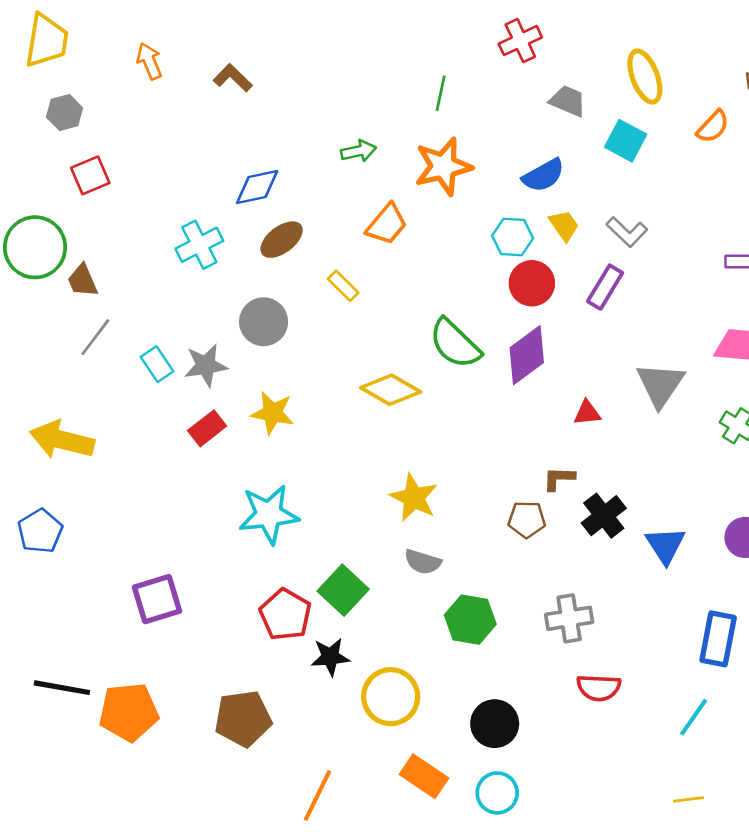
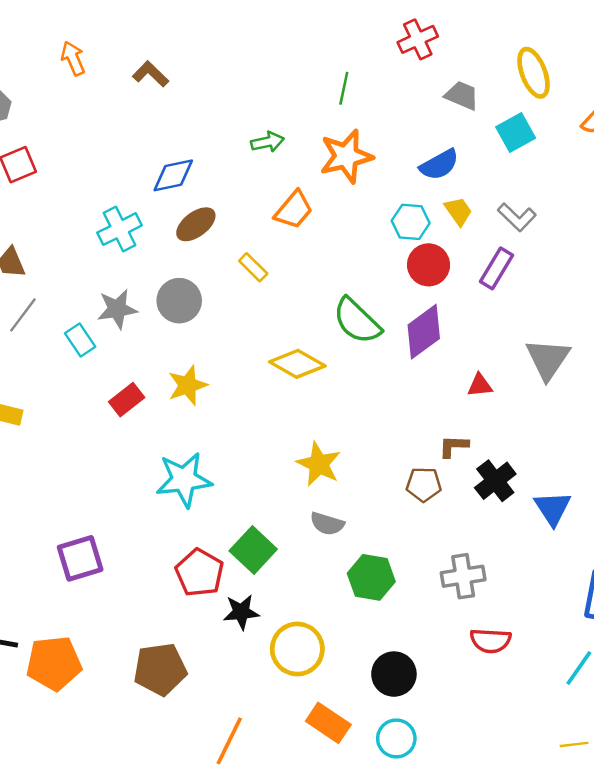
cyan square: (626, 141) -> (516, 132), turned 33
gray star: (206, 365) -> (117, 309), moved
yellow star: (273, 413) -> (188, 385), turned -30

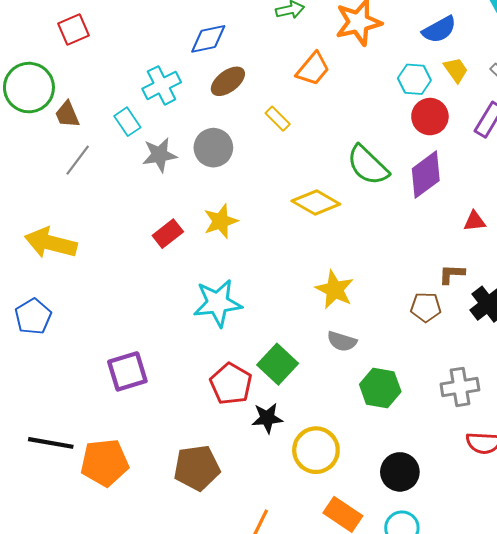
cyan rectangle: (80, 340) -> (127, 122), moved

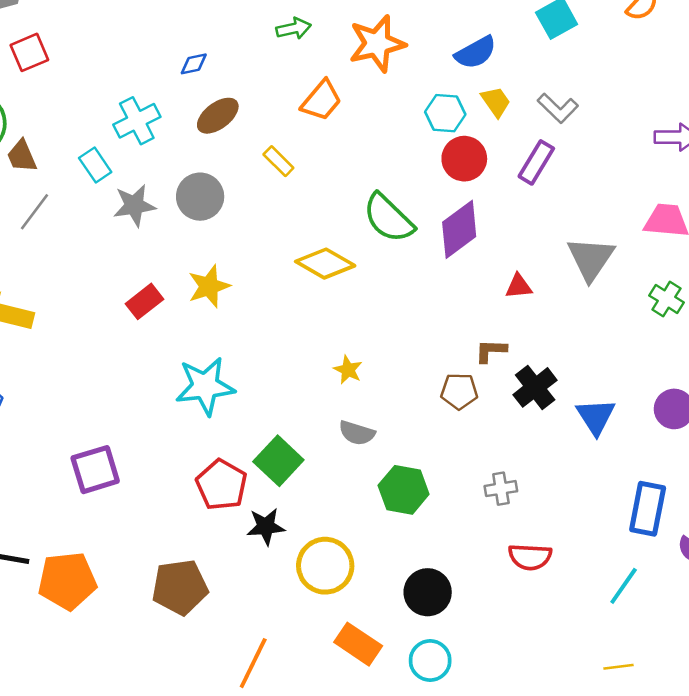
blue diamond: (208, 39) -> (194, 64), size x0.6
yellow star: (335, 290) -> (348, 370), size x0.6
gray cross: (460, 387) -> (501, 489), size x0.7

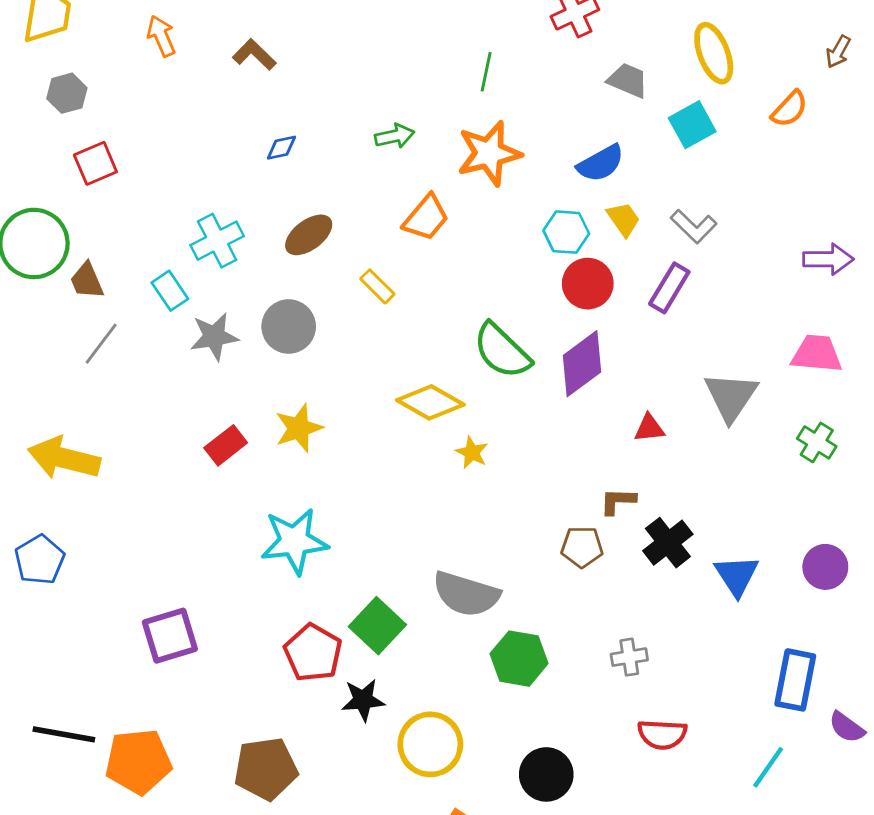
blue diamond: (194, 64) -> (281, 148), moved
yellow star: (348, 370) -> (472, 452), moved
gray semicircle: (357, 433) -> (466, 594), size x1.6

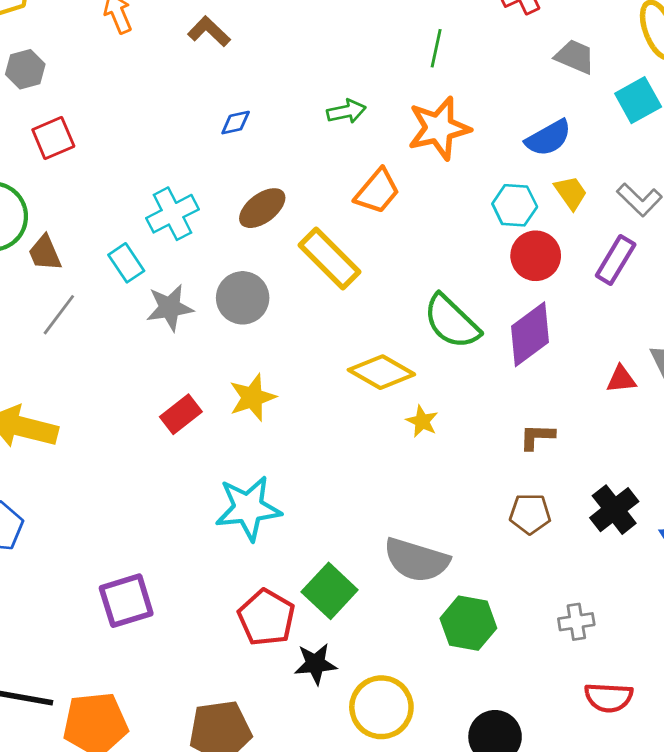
yellow rectangle: (377, 286) -> (330, 259), size x1.8
red triangle: (649, 428) -> (621, 379), moved
brown L-shape: (618, 501) -> (537, 437), moved

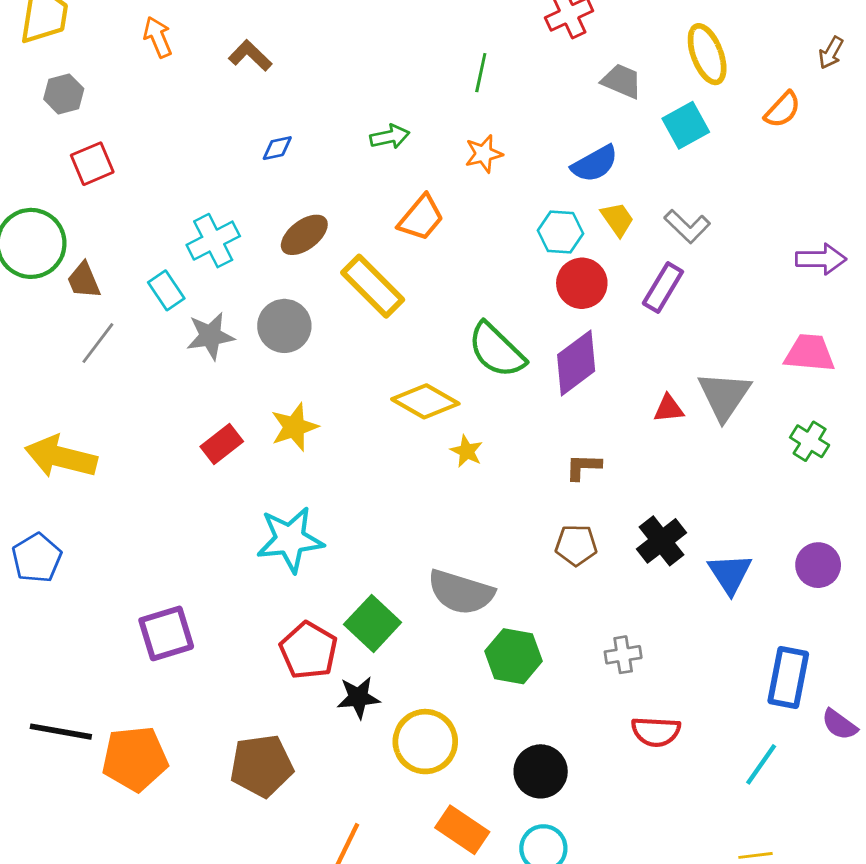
orange star: (439, 128) -> (484, 154), size x0.6

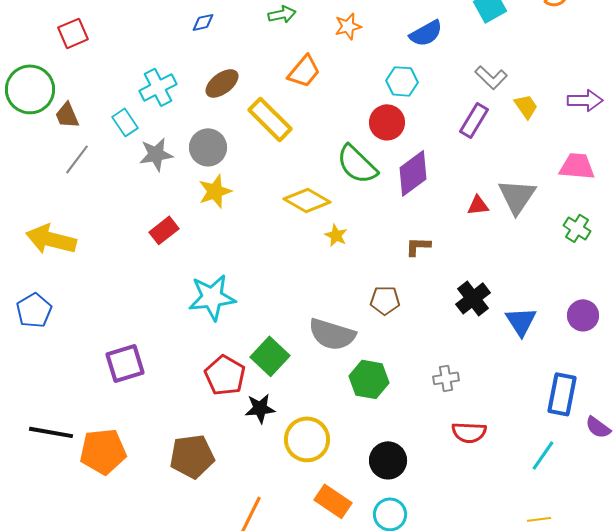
yellow trapezoid: (617, 219) -> (526, 106), moved
red circle: (582, 283) -> (387, 122), moved
yellow star: (294, 427) -> (215, 191), moved
brown pentagon: (576, 545) -> (385, 300), moved

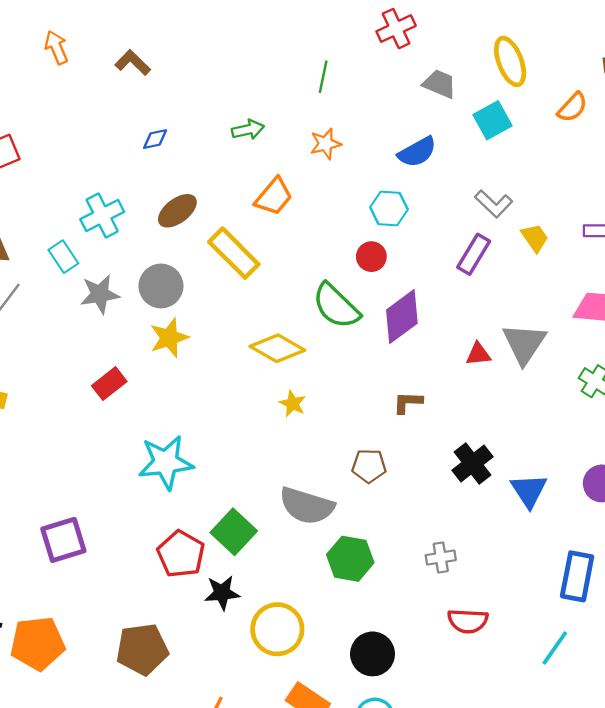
red circle: (387, 122) -> (371, 257), size x0.7
yellow star: (336, 235) -> (293, 404), moved

